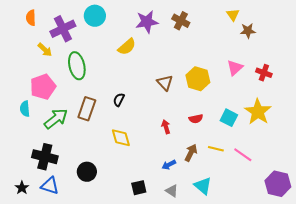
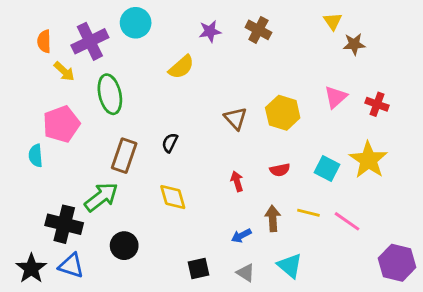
orange semicircle: (31, 18) -> (44, 41), moved
purple star: (147, 22) -> (210, 31), size x0.7
green arrow: (56, 119) -> (101, 197), moved
brown arrow: (191, 153) -> (273, 218), turned -30
black star: (22, 188) -> (31, 268), size x1.5

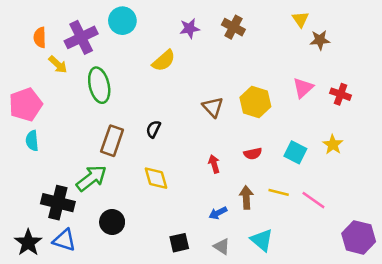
pink pentagon: (61, 124) -> (26, 105), moved
yellow star: (368, 160) -> (333, 145), size x0.6

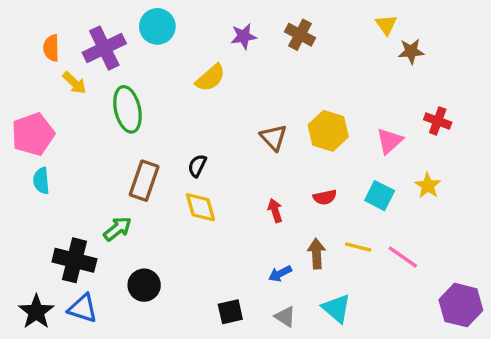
pink triangle: (303, 88) -> (390, 141), moved
green arrow: (91, 178) -> (118, 229), size x0.7
yellow diamond: (156, 178) -> (200, 207), moved

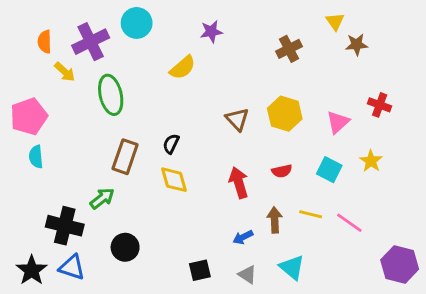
brown cross: (300, 35) -> (289, 49), moved, turned 35
red arrow: (275, 211) -> (239, 183), size x1.5

